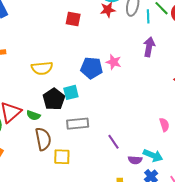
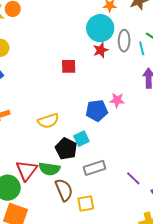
green semicircle: (33, 115) -> (49, 169), size x1.5

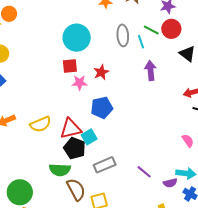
cyan circle: (100, 28) -> (77, 38), moved
red star: (101, 50) -> (101, 72), moved
pink star: (117, 100) -> (80, 83), moved
yellow semicircle: (48, 121) -> (41, 124), moved
red triangle: (26, 170) -> (71, 129), moved, turned 45

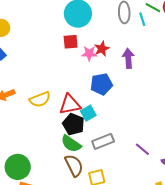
purple arrow: (151, 71) -> (128, 58), moved
pink star: (80, 83) -> (89, 53), moved
green semicircle: (60, 170) -> (71, 144), moved, turned 30

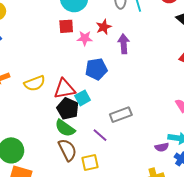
red star: (102, 49) -> (104, 27), moved
gray rectangle: (103, 141) -> (121, 115), moved
purple line: (142, 149) -> (100, 135), moved

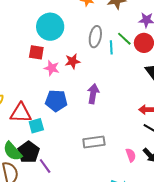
purple arrow: (124, 44) -> (93, 94), moved
black pentagon: (68, 109) -> (28, 152), moved
gray rectangle: (121, 115) -> (94, 142), moved

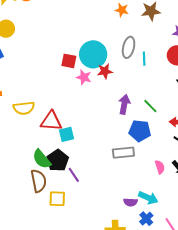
cyan circle: (50, 27) -> (93, 54), moved
green line: (124, 39) -> (150, 106), moved
blue pentagon: (56, 101) -> (140, 131), moved

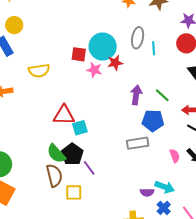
yellow semicircle: (24, 108) -> (39, 71), moved

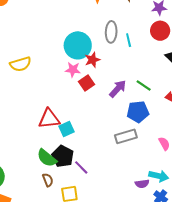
red square: (79, 54) -> (86, 83), moved, turned -35
yellow semicircle: (39, 71) -> (21, 64), moved
purple arrow: (136, 95) -> (118, 89), turned 42
brown semicircle: (54, 176) -> (48, 180), size x0.6

